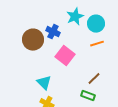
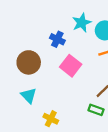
brown circle: (33, 40) -> (29, 62), moved
cyan triangle: (44, 83) -> (29, 96), moved

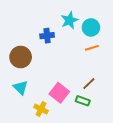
blue cross: (57, 39) -> (47, 36), turned -32
pink square: (71, 66) -> (59, 93), moved

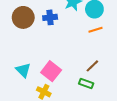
brown circle: (21, 57) -> (23, 17), moved
pink square: (59, 93) -> (51, 71), moved

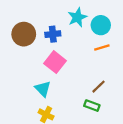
cyan triangle: (23, 70) -> (43, 89), moved
pink square: (51, 71) -> (55, 62), moved

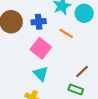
orange line: (102, 48) -> (66, 33), moved, turned 48
cyan triangle: (43, 89) -> (41, 74), moved

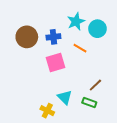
pink square: (41, 48) -> (55, 62), turned 36
cyan triangle: (41, 74) -> (65, 97), moved

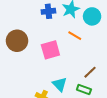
brown circle: (27, 37) -> (17, 41), moved
blue cross: (53, 37) -> (48, 11), moved

